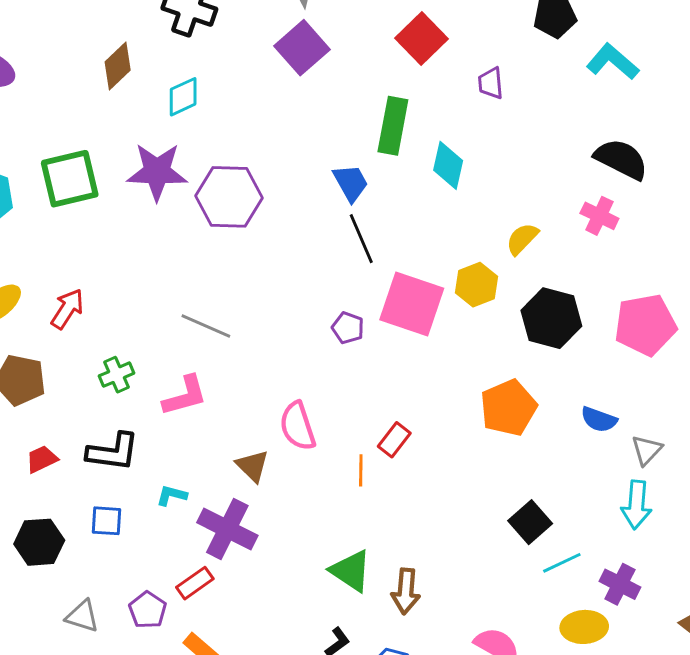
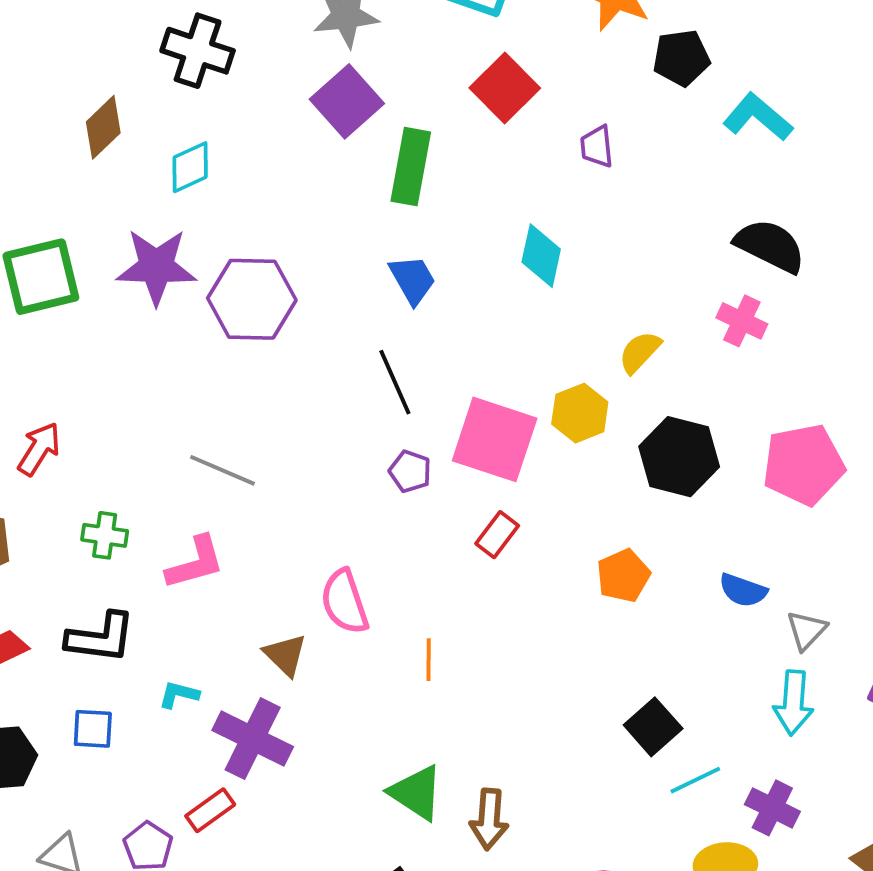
green rectangle: (393, 126) -> (411, 167), moved
black line: (361, 239) -> (395, 382), moved
green cross: (116, 375) -> (105, 535), turned 32
orange pentagon: (508, 408) -> (623, 576), size x0.7
red rectangle: (394, 440) -> (497, 535), moved

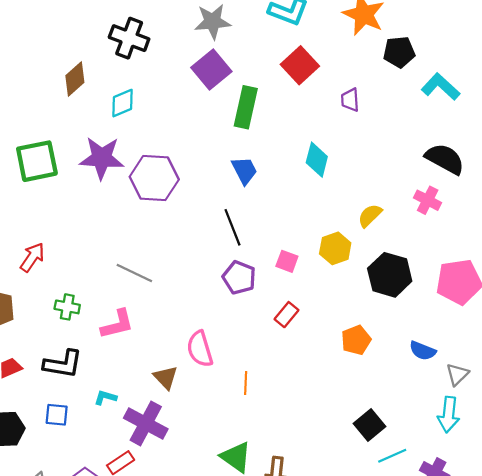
pink square: (495, 439) -> (287, 261), size x0.5
purple pentagon: (410, 471) -> (239, 277), size x1.4

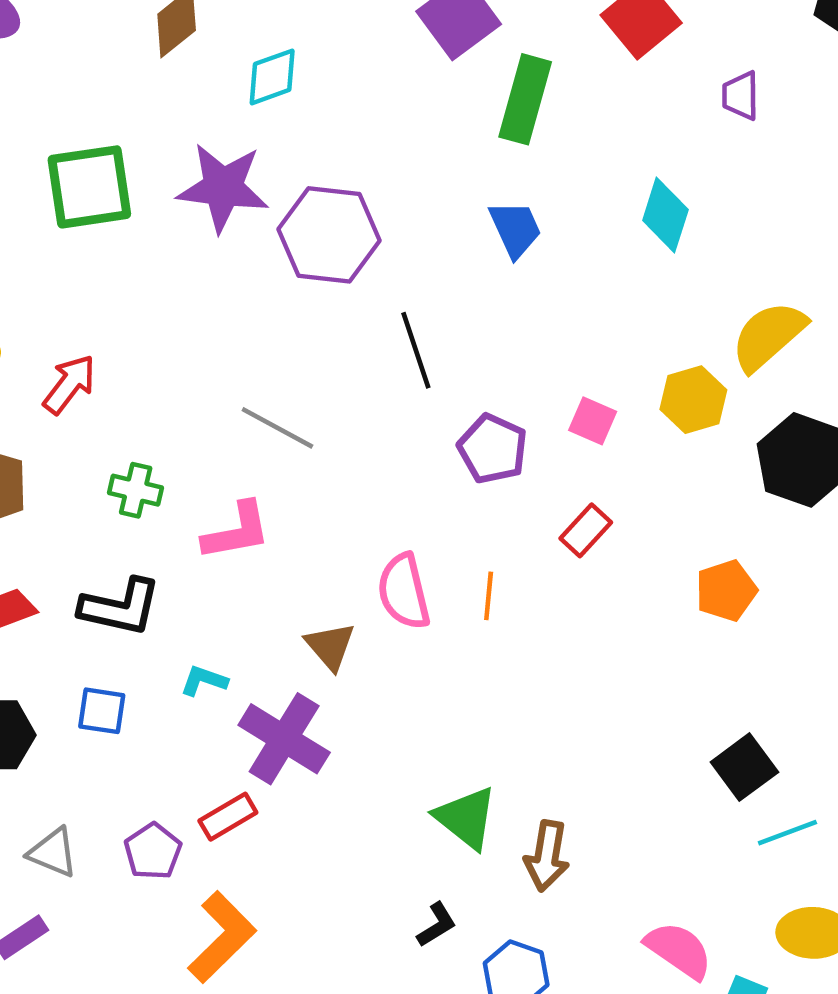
yellow semicircle: (370, 216) -> (768, 336), size x1.5
black line: (232, 227) -> (416, 350), moved
orange line: (246, 383) -> (489, 596), moved

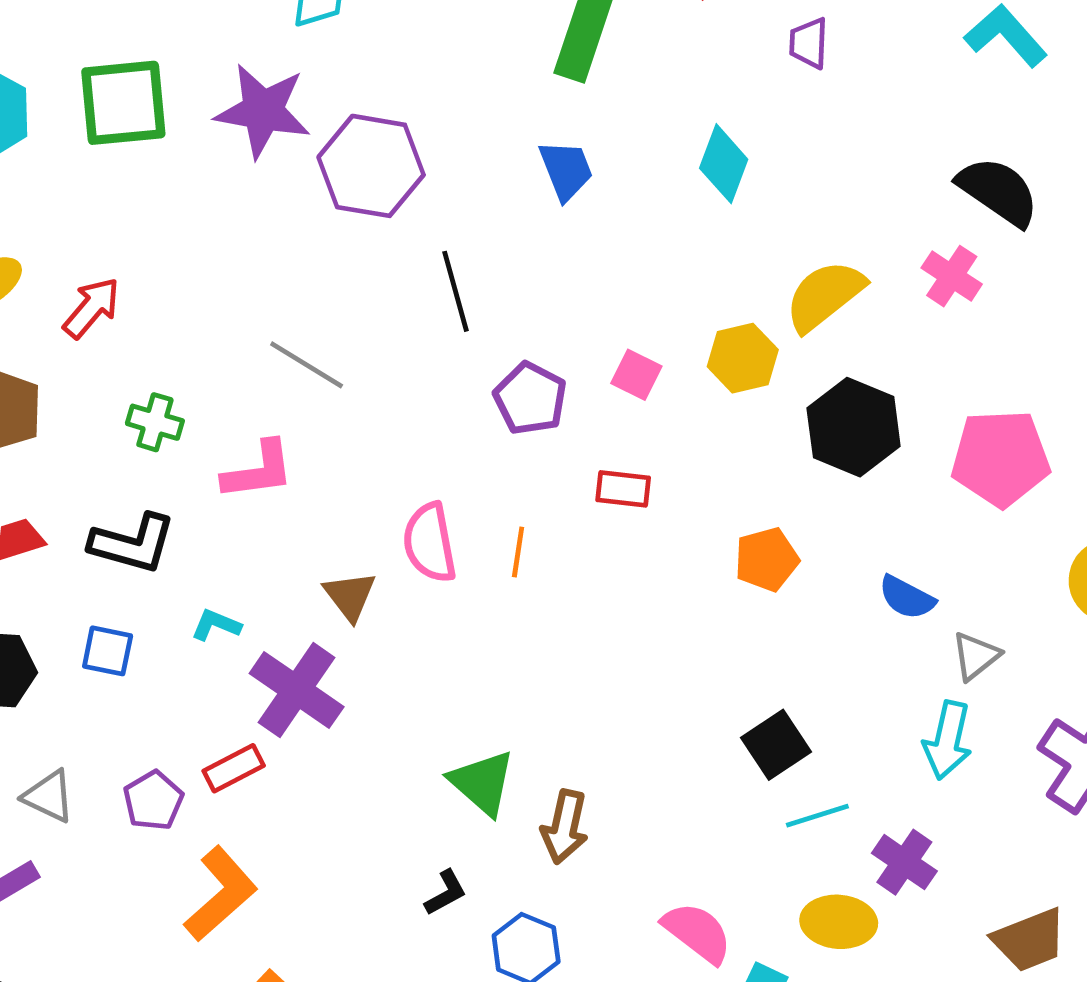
red rectangle: (586, 530) -> (623, 489), turned 51

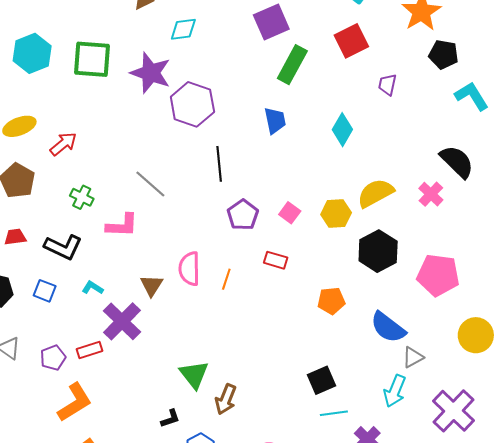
blue semicircle: (907, 597) -> (388, 327), size x1.5

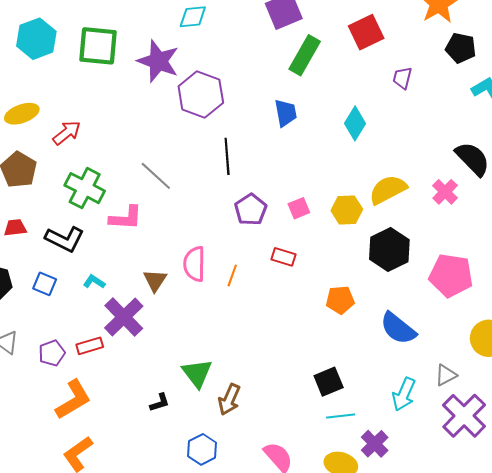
green cross: (82, 197) -> (85, 188), size x1.6
pink square: (290, 213) -> (299, 208), turned 30
gray triangle: (413, 357) -> (446, 375), moved
black L-shape: (170, 419) -> (160, 403), moved

